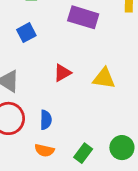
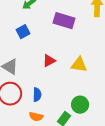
green circle: (122, 148) -> (80, 105), moved

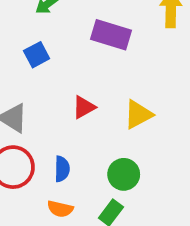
yellow triangle: (79, 65) -> (138, 114), turned -36
green circle: (80, 105) -> (124, 174), moved

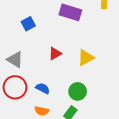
blue semicircle: (62, 169) -> (43, 88), turned -64

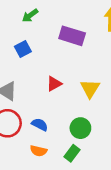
yellow triangle: (86, 58) -> (90, 89), turned -30

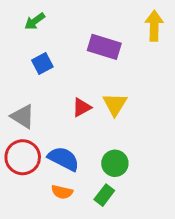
green arrow: (30, 15) -> (35, 21), moved
yellow triangle: (90, 89) -> (115, 104), moved
blue semicircle: (40, 124) -> (63, 159), size x1.5

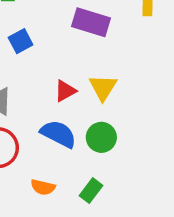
blue semicircle: (63, 159) -> (58, 134), moved
green circle: (115, 163) -> (101, 137), moved

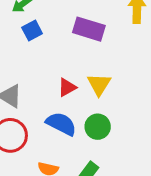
blue square: (21, 41) -> (32, 31), moved

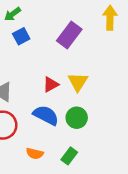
purple rectangle: (89, 29) -> (69, 35), turned -70

